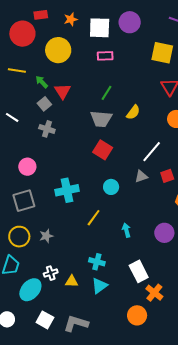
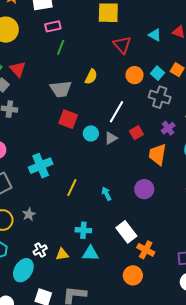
green line: (107, 93) -> (61, 47), moved
cyan circle: (111, 187) -> (91, 133), moved
cyan triangle: (100, 286) -> (90, 253), turned 48

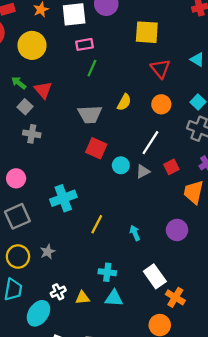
orange circle: (134, 75) -> (161, 104), moved

